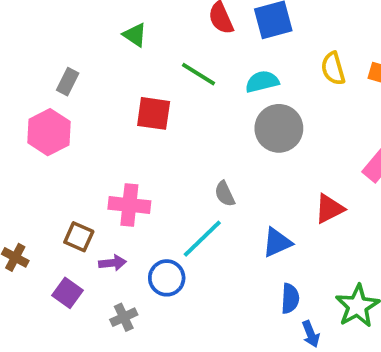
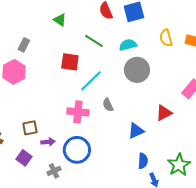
pink cross: (129, 205) -> (78, 112), moved
brown square: (79, 237) -> (30, 128), turned -35
cyan line: (202, 239) -> (91, 81), moved
blue circle: (167, 278) -> (77, 150), size x1.4

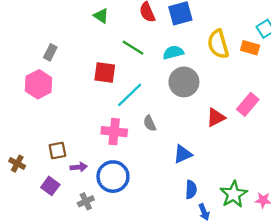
green triangle: (60, 20) -> (101, 16), moved
yellow semicircle: (166, 38) -> (218, 44), size x1.4
red triangle: (164, 113) -> (216, 117), moved

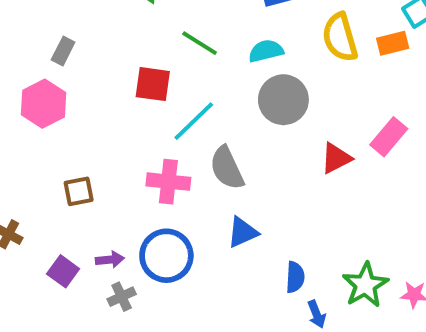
orange rectangle: (250, 48) -> (393, 43), turned -30
gray semicircle: (150, 123) -> (227, 168), size x1.6
brown square: (57, 151) -> (79, 191), moved
blue triangle: (183, 154) -> (242, 232), moved
purple arrow: (79, 167) -> (110, 260), moved

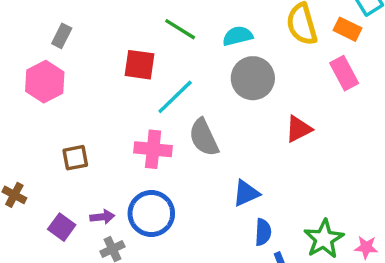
orange rectangle: (393, 43) -> (348, 29), turned 40
pink rectangle: (389, 137) -> (344, 73), moved, turned -68
blue triangle: (242, 232) -> (246, 193), moved

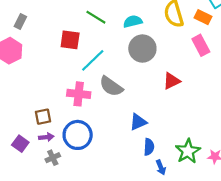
gray semicircle: (204, 137) -> (111, 86), turned -30
brown square: (75, 158) -> (43, 117), moved

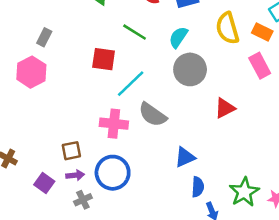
cyan semicircle: (133, 21) -> (178, 37), turned -42

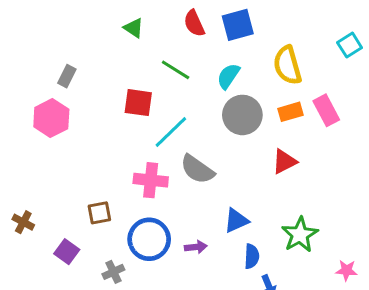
orange rectangle: (262, 32) -> (291, 112), moved, turned -42
purple arrow: (75, 175) -> (196, 247), moved
green star: (244, 192) -> (300, 235), moved

